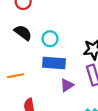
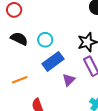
blue rectangle: (54, 63) -> (53, 61), turned -30

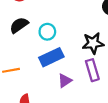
black semicircle: (19, 39) -> (19, 25), turned -72

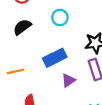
cyan circle: (47, 32) -> (60, 17), moved

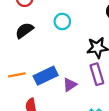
blue rectangle: (55, 58) -> (46, 76), moved

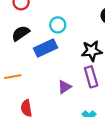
blue rectangle: (46, 76) -> (45, 48), moved

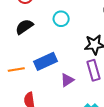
blue rectangle: (45, 48) -> (46, 61), moved

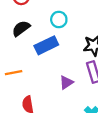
blue rectangle: (46, 61) -> (46, 45), moved

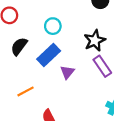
purple triangle: (66, 82) -> (67, 72), moved

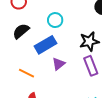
orange line: (25, 91) -> (27, 73), moved, turned 42

